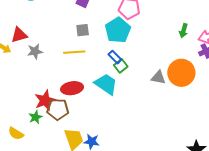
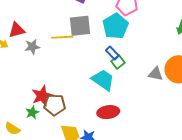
gray square: (83, 30) -> (80, 26), size x1.6
yellow line: (74, 52) -> (62, 37), moved
red ellipse: (72, 88) -> (108, 112), moved

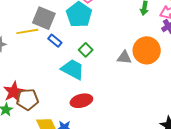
gray square: (80, 26) -> (44, 18), turned 35
blue rectangle: (112, 53) -> (55, 41), moved

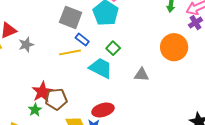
yellow line: (27, 31) -> (70, 52), moved
gray triangle: (124, 57) -> (142, 75), moved
red ellipse: (81, 101) -> (103, 110), moved

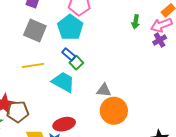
blue rectangle: (82, 40) -> (69, 54), moved
orange circle: (174, 47) -> (114, 111), moved

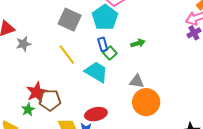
green arrow: (136, 22) -> (138, 43), moved, turned -120
blue rectangle: (69, 54) -> (103, 44), turned 32
yellow line: (33, 65) -> (67, 54), turned 60

